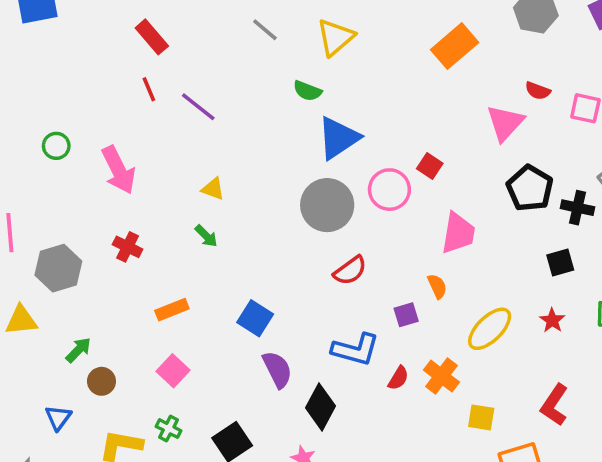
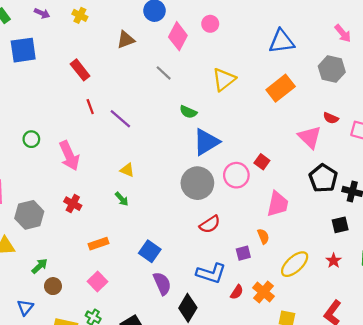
red rectangle: (152, 37) -> (80, 70), moved
yellow triangle: (335, 37) -> (224, 79), moved
pink triangle: (505, 123) -> (310, 137), turned -30

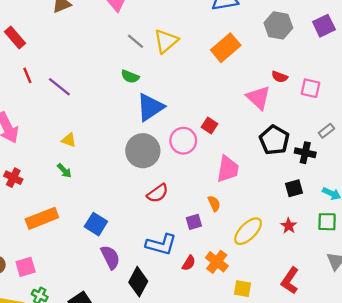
gray line: (164, 73) -> (136, 41), moved
orange rectangle: (99, 244) -> (42, 218), size x1.5
pink square: (98, 281) -> (26, 267), moved, turned 30

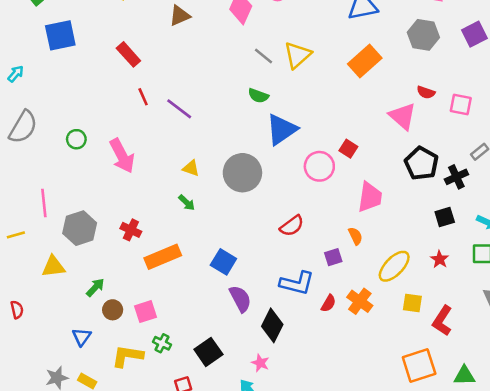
gray circle: (143, 151) -> (242, 173), moved
black cross: (305, 153) -> (456, 177), turned -36
red cross: (13, 178) -> (131, 230), moved
yellow square: (242, 289) -> (412, 303), moved

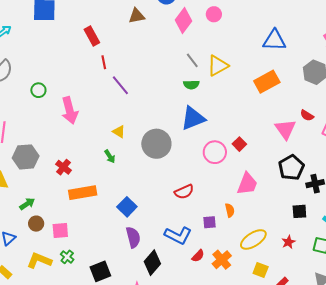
green semicircle: (258, 96) -> (191, 85), moved, turned -35
red line: (143, 97) -> (104, 62), moved

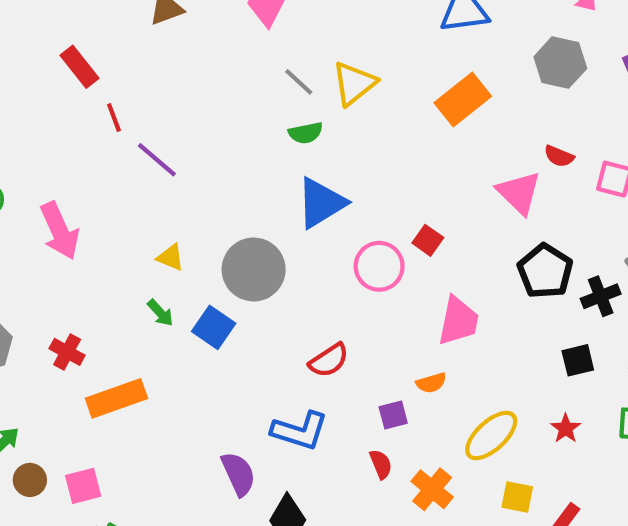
blue square: (127, 207) -> (214, 327), moved
orange semicircle: (230, 210) -> (431, 383), turned 96
blue L-shape: (178, 235) -> (300, 431), moved
red semicircle: (198, 256) -> (381, 464), moved, turned -56

